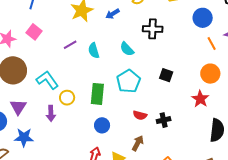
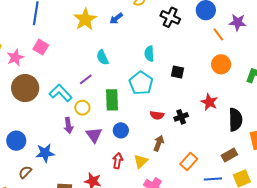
black cross: (153, 29) -> (170, 17), moved, turned 30
purple line: (70, 45) -> (86, 79), moved
cyan semicircle: (127, 49) -> (149, 54), moved, turned 49
red star: (200, 99) -> (209, 102), moved
purple triangle: (18, 107) -> (94, 135), moved

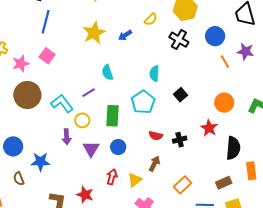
orange circle: (221, 64) -> (224, 103), moved
black square: (177, 72) -> (181, 95), turned 32
brown semicircle: (25, 172) -> (19, 179), turned -72

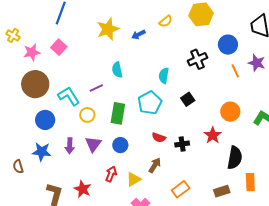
black cross: (179, 40) -> (198, 59), moved, turned 30
purple arrow: (67, 137) -> (70, 146), moved
blue circle: (13, 146) -> (45, 120), moved

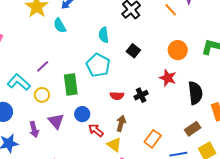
cyan semicircle: (117, 70) -> (60, 25), moved
red arrow: (111, 174) -> (96, 130), moved, turned -56
yellow triangle: (134, 179) -> (114, 145), moved, turned -35

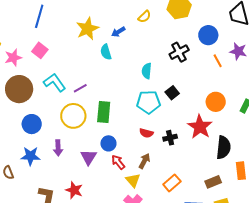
cyan pentagon: (98, 65) -> (148, 102), moved, turned 30
red star: (168, 78) -> (200, 127), size x1.4
cyan L-shape: (19, 82) -> (55, 83), moved
yellow circle: (42, 95) -> (73, 116), size x1.6
purple triangle: (56, 121) -> (88, 157), moved

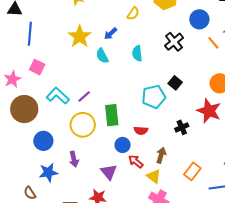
cyan semicircle: (147, 71) -> (137, 53), moved
red semicircle: (146, 133) -> (141, 131), moved
purple triangle: (88, 157) -> (109, 172), moved

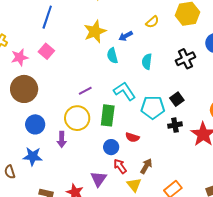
cyan L-shape: (58, 96) -> (124, 91), moved
black cross: (182, 127) -> (175, 125), moved
purple arrow: (74, 159) -> (62, 139), moved
purple triangle: (109, 172) -> (99, 179), moved

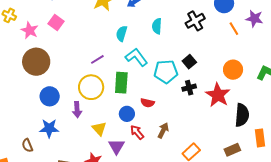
cyan semicircle: (112, 56) -> (122, 34), moved, turned 35
pink star: (20, 57) -> (30, 30), turned -30
yellow triangle: (134, 185) -> (99, 129), moved

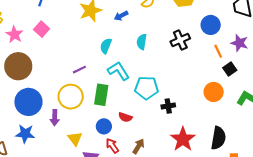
black square: (189, 62) -> (230, 69), moved
red star: (218, 95) -> (183, 139), moved
blue circle: (50, 96) -> (28, 102), size x1.4

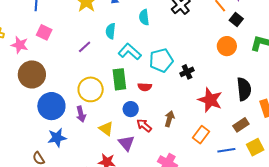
purple line: (79, 70) -> (85, 47), moved
red semicircle: (125, 117) -> (145, 87), moved

